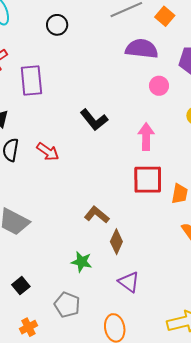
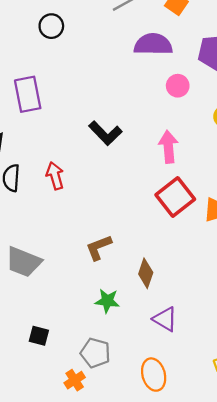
red arrow: (48, 152) -> (55, 176), turned -135
red square: (148, 180) -> (175, 197), turned -32
brown L-shape: (97, 215) -> (99, 247), moved, turned -55
black square: (21, 286) -> (39, 336), turned -30
orange cross: (28, 327) -> (75, 380), moved

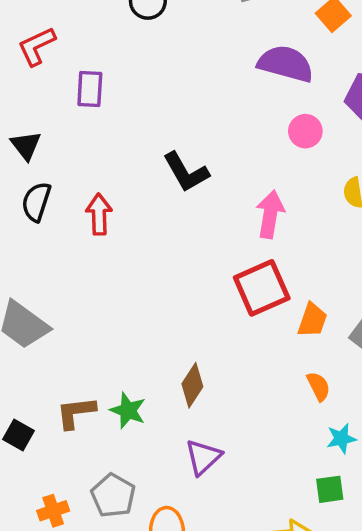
purple rectangle: (28, 94) -> (90, 89), size x0.7
brown L-shape: (99, 247) -> (76, 413), moved
purple triangle: (165, 319) -> (203, 457), turned 32
gray pentagon: (95, 353) -> (113, 496), moved

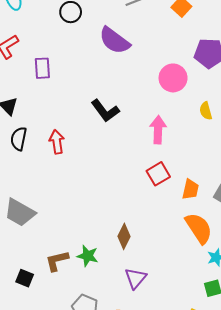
purple semicircle: (286, 64) -> (114, 41), moved, turned -152
pink circle: (305, 131) -> (173, 78), size x1.4
red square: (262, 288) -> (158, 174), size x0.7
orange semicircle: (318, 386) -> (199, 228), size x1.8

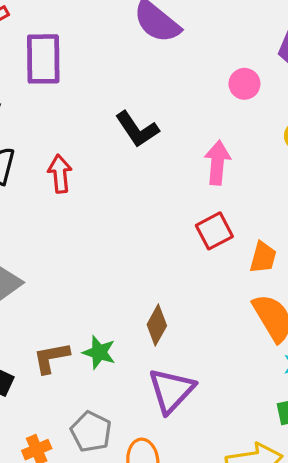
purple rectangle: (42, 68) -> (43, 59), size x1.5
pink circle: (173, 78) -> (244, 84), size x0.7
purple triangle: (135, 278) -> (171, 390), size x1.4

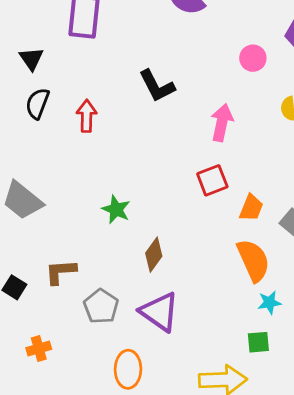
green star: (99, 352) -> (116, 209), moved
purple triangle: (171, 390) -> (159, 312), turned -45
gray pentagon: (91, 432) -> (101, 306), moved

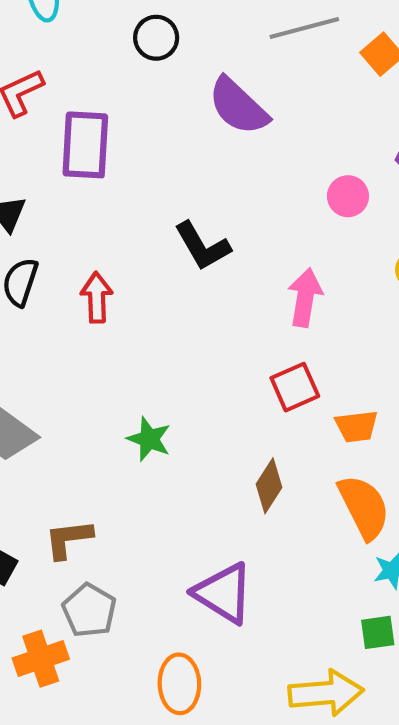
orange trapezoid: (251, 208) -> (356, 426), turned 64
brown diamond: (154, 255) -> (269, 486), moved
gray pentagon: (101, 306) -> (89, 610), moved
orange cross: (39, 349) -> (41, 659), size x1.4

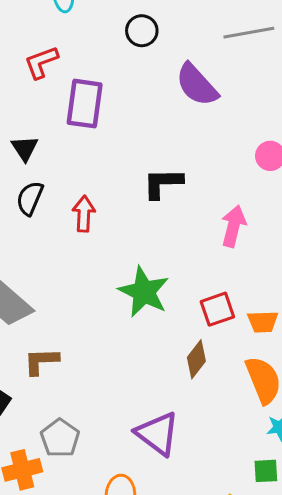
black L-shape: (202, 246) -> (163, 183), turned 114
red square: (295, 387) -> (217, 309), moved
green star: (149, 439) -> (144, 292), moved, size x1.6
brown L-shape: (68, 539) -> (41, 361), moved

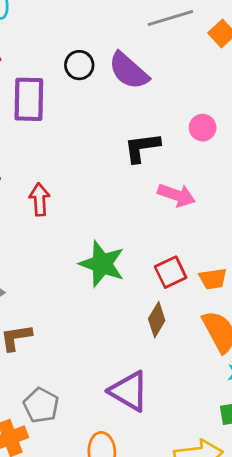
black circle: (142, 31) -> (79, 65), moved
black L-shape: (163, 183) -> (142, 148), moved
pink arrow: (233, 226) -> (176, 195), turned 102

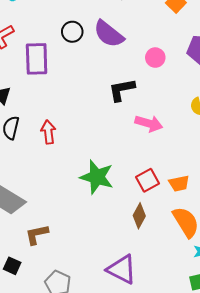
pink circle: (203, 128) -> (155, 58), moved

